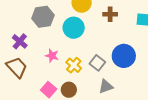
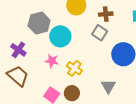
cyan circle: (74, 28) -> (60, 36), moved
gray square: (97, 63) -> (100, 33), moved
gray triangle: (106, 86) -> (108, 86), turned -35

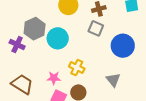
purple cross: (18, 50) -> (17, 45), moved
pink star: (52, 61) -> (54, 78), moved

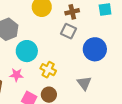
cyan circle: (58, 38) -> (27, 51), moved
pink star: (54, 78) -> (16, 75), moved

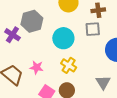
gray square: (68, 31) -> (93, 29), turned -35
cyan circle: (27, 51) -> (63, 38), moved

